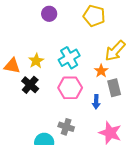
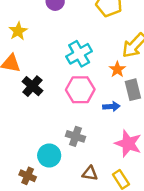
yellow star: (36, 61) -> (18, 31), moved
blue arrow: (96, 102) -> (111, 106), turned -96

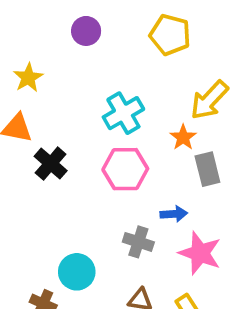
blue arrow: (111, 106) -> (174, 214), moved
gray cross: (75, 136) -> (138, 242), moved

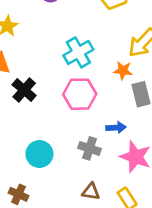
orange star: (183, 137) -> (123, 71), turned -30
cyan circle: (77, 272) -> (39, 154), moved

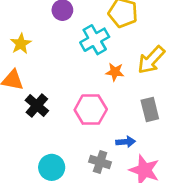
cyan cross: (78, 52) -> (95, 40), moved
orange star: (123, 71) -> (115, 72), moved

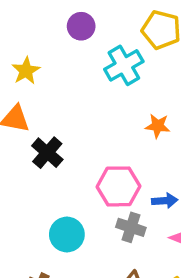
orange star: (115, 72) -> (158, 126), moved
pink hexagon: (91, 110) -> (118, 186), moved

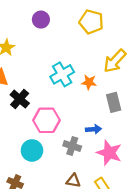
cyan cross: (124, 65) -> (62, 74), moved
pink hexagon: (118, 186) -> (46, 120), moved

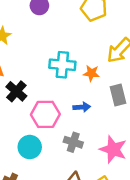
cyan cross: (62, 74) -> (62, 65), turned 35
blue arrow: (93, 129) -> (82, 107), moved

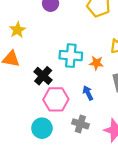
black cross: (16, 91) -> (43, 76), moved
blue arrow: (82, 107) -> (88, 93), turned -112

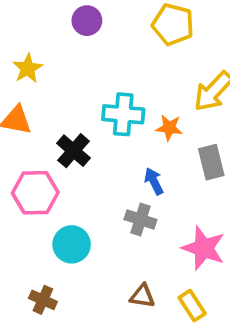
pink hexagon: (56, 99) -> (35, 193), moved
gray cross: (80, 124) -> (140, 220), moved

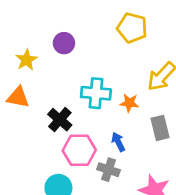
purple circle: (87, 21) -> (64, 43), moved
pink hexagon: (35, 193) -> (79, 150), moved

